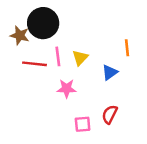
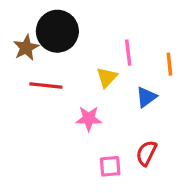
brown star: (20, 35) -> (26, 48), turned 30
pink line: (58, 56) -> (128, 53), moved

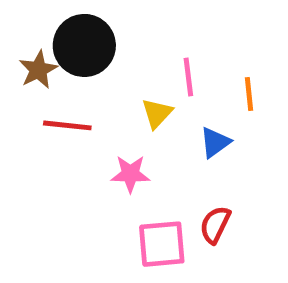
pink square: (110, 166) -> (162, 244), size x1.5

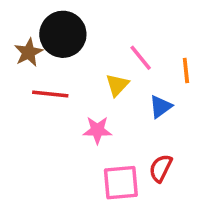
pink line: (188, 77) -> (141, 58), turned -32

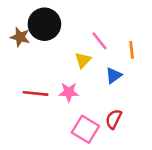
brown star: (29, 52) -> (20, 37), turned -30
red line: (50, 94) -> (35, 93), moved
pink square: (121, 183) -> (85, 129), turned 36

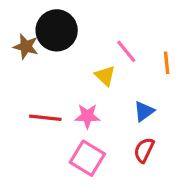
yellow triangle: (83, 60) -> (105, 76), turned -30
blue triangle: (114, 75) -> (144, 111), moved
pink square: (85, 129) -> (87, 158), moved

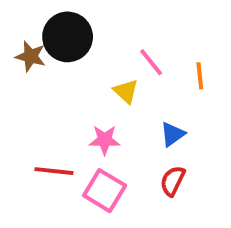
red line: (45, 118) -> (54, 171), moved

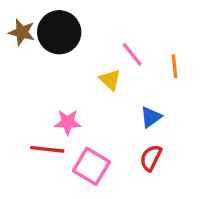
brown star: (31, 56) -> (22, 32), moved
pink star: (105, 140) -> (68, 122), moved

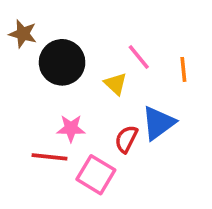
black circle: (59, 32) -> (62, 62), moved
blue triangle: (151, 117) -> (158, 123), size x1.5
red semicircle: (151, 158) -> (126, 139), moved

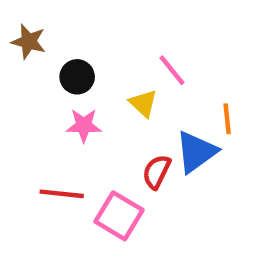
black circle: (62, 62) -> (77, 77), size x0.6
orange line: (183, 69) -> (227, 119), moved
pink star: (71, 128) -> (84, 125), moved

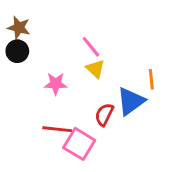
pink line: (172, 70) -> (91, 47), moved
black circle: (77, 77) -> (17, 51), moved
red line: (62, 194) -> (57, 129), moved

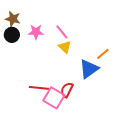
orange line: (151, 79) -> (103, 54), turned 56
pink star: (56, 84) -> (36, 32), moved
red semicircle: (104, 115) -> (67, 90), moved

